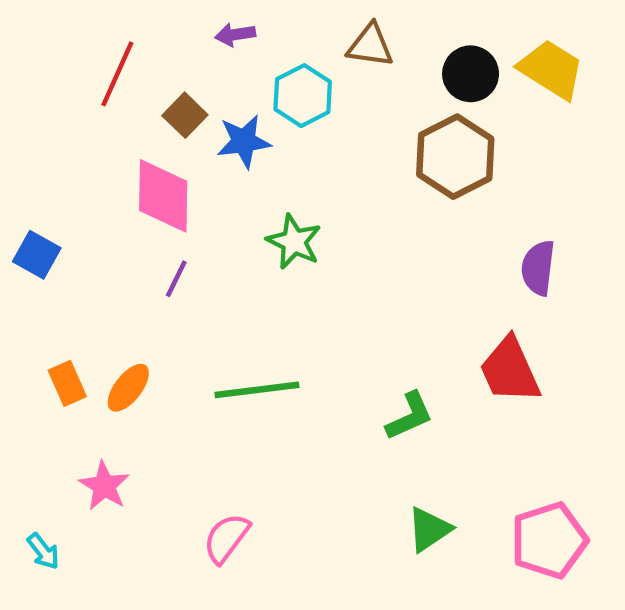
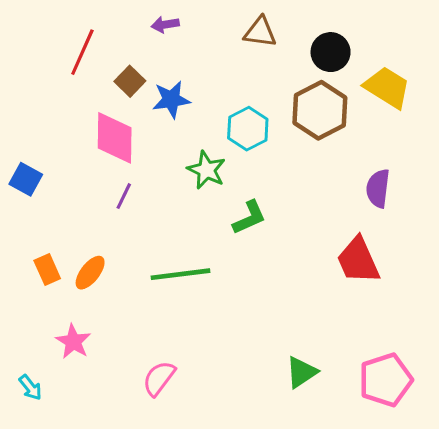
yellow trapezoid: (551, 69) -> (387, 87), moved
cyan hexagon: (303, 96) -> (248, 129), moved
green L-shape: (410, 416) -> (249, 217), moved

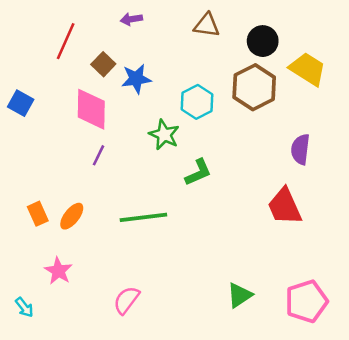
blue square: (26, 179) -> (21, 103), moved

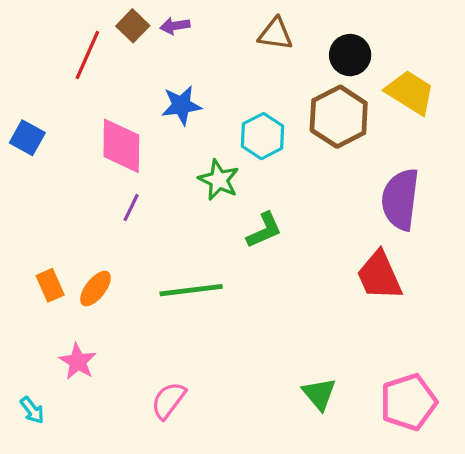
brown square: (103, 64) -> (133, 26), moved
purple semicircle: (300, 149) -> (400, 199), size x1.5
green triangle: (240, 295) -> (319, 394), turned -36

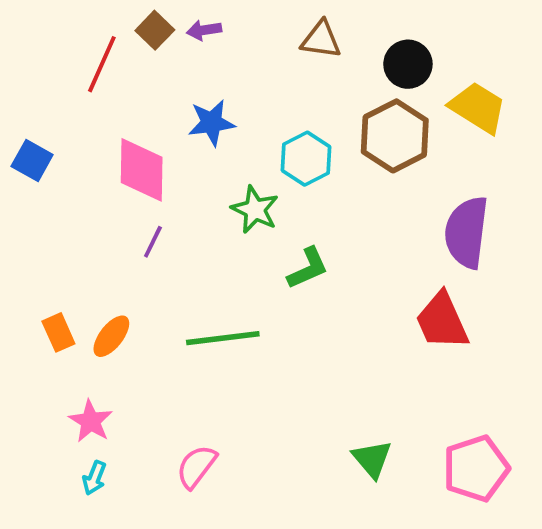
cyan arrow: (32, 410) -> (94, 478), moved, turned 60

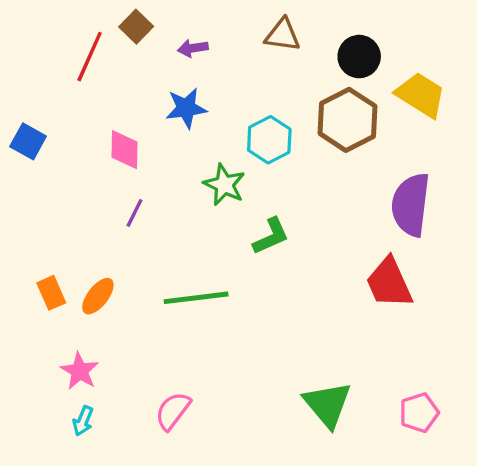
purple arrow: (204, 30) -> (193, 48), moved
pink diamond: (142, 170) -> (125, 150), size x0.7
green triangle: (372, 459) -> (328, 404), size x1.4
pink pentagon: (476, 468) -> (419, 413), size x0.7

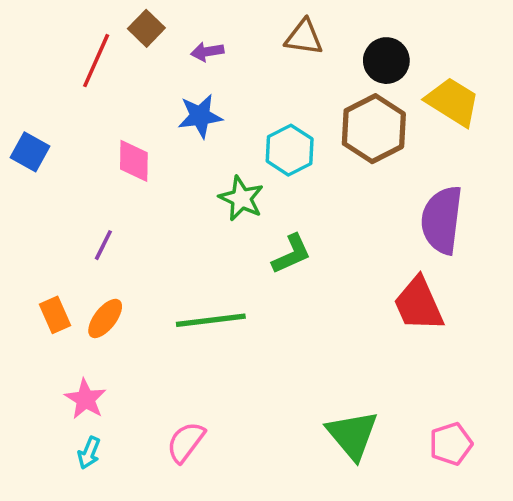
purple line: (135, 213) -> (103, 245), moved

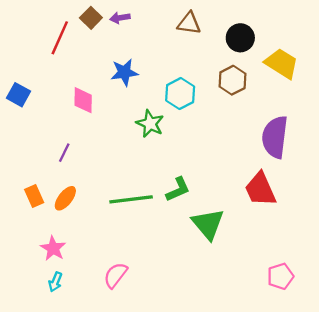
purple arrow: (207, 52) -> (120, 18), moved
brown hexagon: (374, 129) -> (232, 80), size x0.7
green L-shape: (291, 254) -> (178, 189), moved
green triangle: (352, 435) -> (208, 224), moved

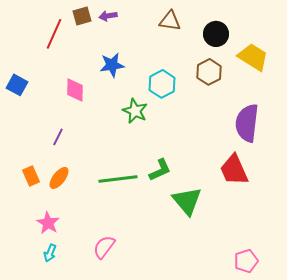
brown square: (91, 18) -> (82, 16), turned 30
pink pentagon: (280, 276) -> (246, 261), moved

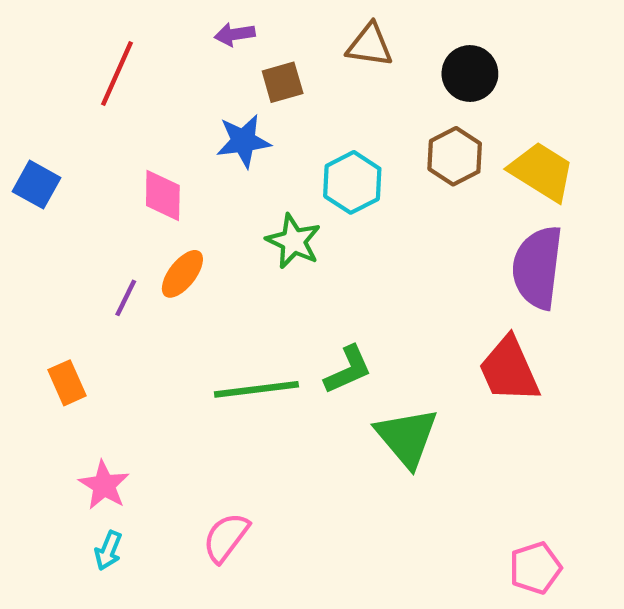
brown square: (82, 16) -> (283, 82), moved
yellow trapezoid: (253, 57) -> (542, 172), moved
orange ellipse: (59, 178) -> (182, 274), moved

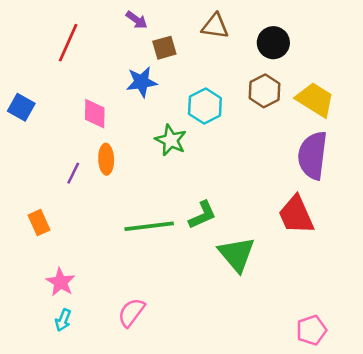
purple arrow: (235, 34) -> (137, 20), turned -135
orange ellipse: (182, 274) -> (106, 159), turned -40

